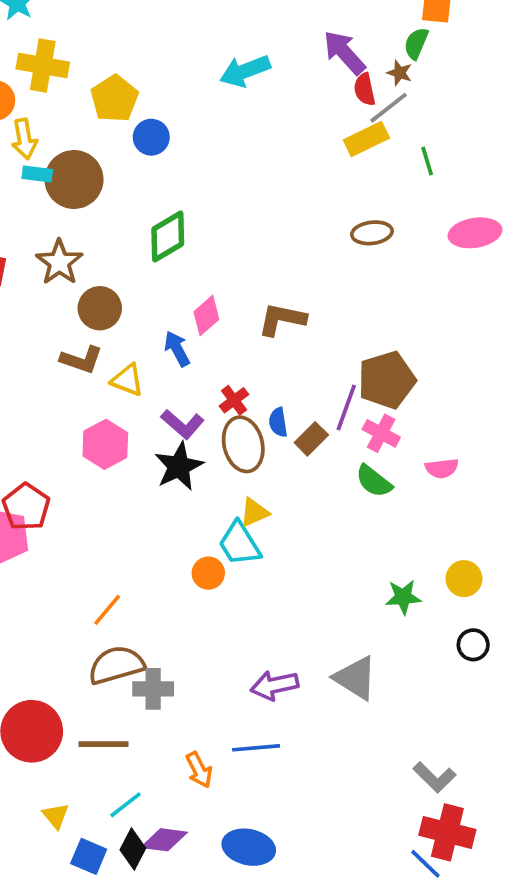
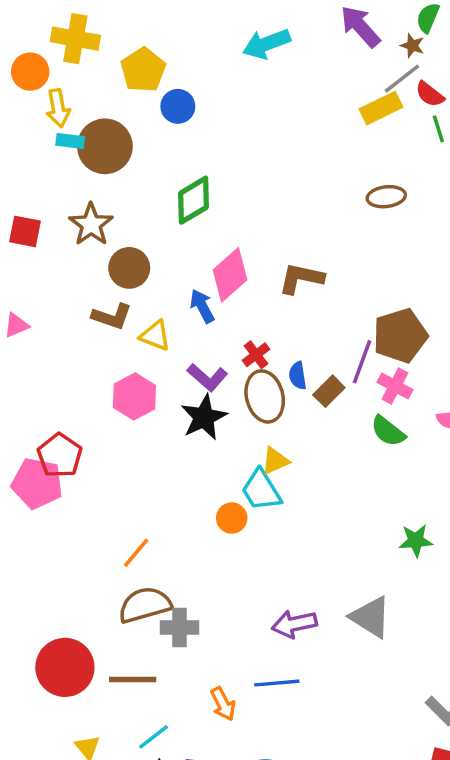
red semicircle: (365, 89) -> (430, 94), moved, turned -40
pink diamond: (206, 316) -> (230, 275), size x1.4

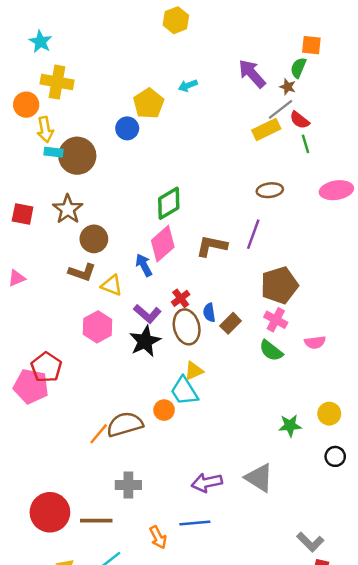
cyan arrow: (266, 44) -> (188, 86), size x0.6
yellow pentagon: (143, 70) -> (149, 103), moved
green diamond: (193, 200) -> (169, 203), moved
purple line: (362, 362) -> (253, 234), moved
brown semicircle: (145, 605) -> (125, 424), moved

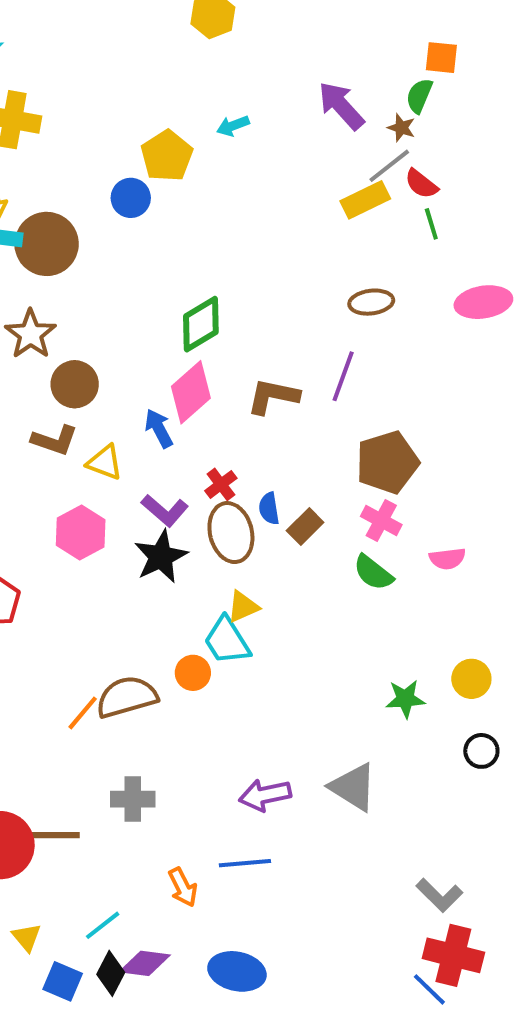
brown line: (96, 521) -> (53, 835), moved

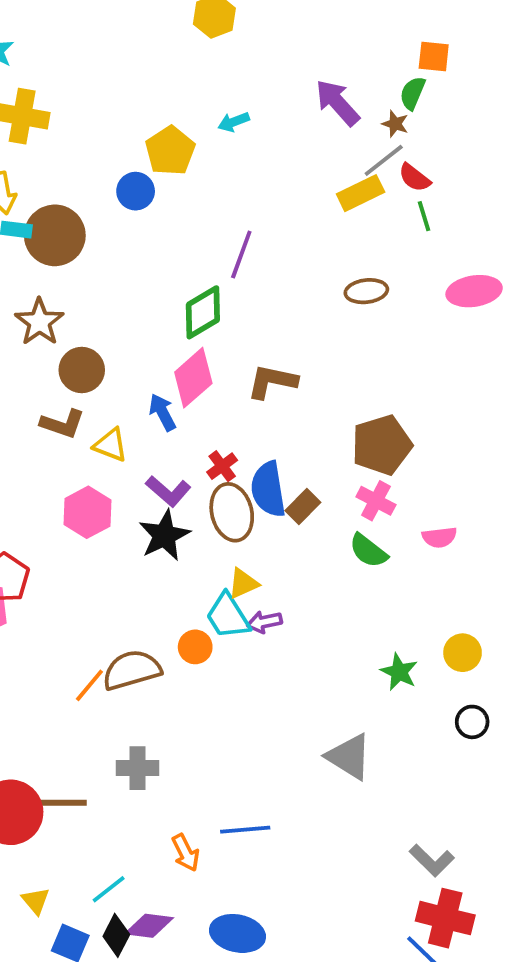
purple line: (343, 376) -> (241, 255), moved
blue semicircle: (269, 508) -> (268, 489), size x1.8
green star: (405, 699) -> (399, 672), turned 30
purple arrow: (265, 795) -> (264, 622), moved, size x0.7

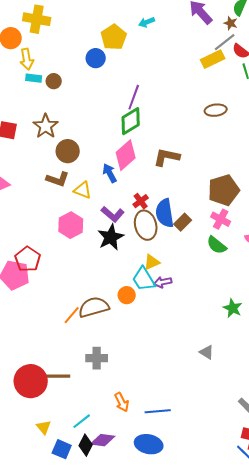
brown circle: (55, 235) -> (54, 81), size x0.5
purple line: (241, 255) -> (134, 97), moved
gray triangle: (349, 757) -> (207, 352), size x0.6
blue line: (245, 830) -> (158, 411), moved

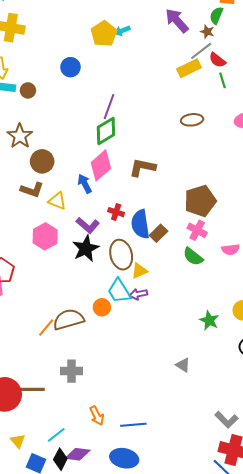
yellow pentagon: (114, 37) -> (104, 34), moved
red cross: (141, 201) -> (116, 212), turned -35
brown ellipse: (146, 225) -> (121, 255), moved
yellow triangle: (152, 262) -> (139, 271), moved

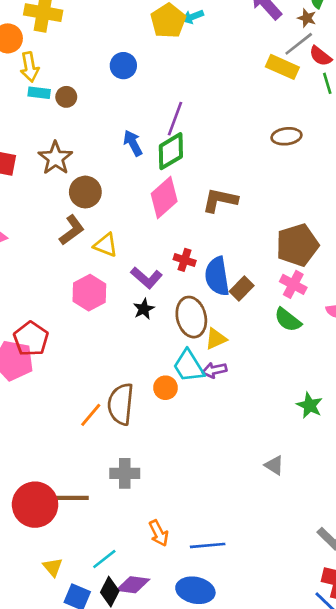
yellow rectangle: (189, 68) -> (282, 67), turned 50
blue arrow: (85, 184) -> (133, 143), moved
brown L-shape: (32, 190) -> (72, 230), turned -55
black star: (86, 248) -> (144, 309), size x0.6
brown semicircle: (68, 319) -> (121, 404), turned -68

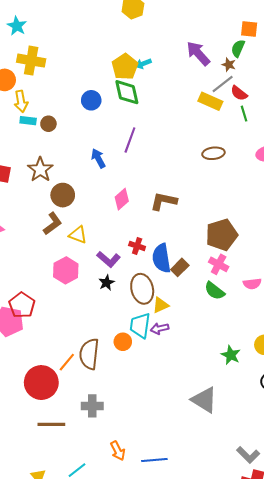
green diamond: (171, 151) -> (127, 92), moved, turned -72
pink diamond: (164, 197) -> (122, 199), size x0.7
cyan trapezoid: (189, 366) -> (140, 325), turned 40
gray triangle: (274, 465) -> (204, 400), size x1.8
red circle: (35, 505) -> (41, 383), moved

